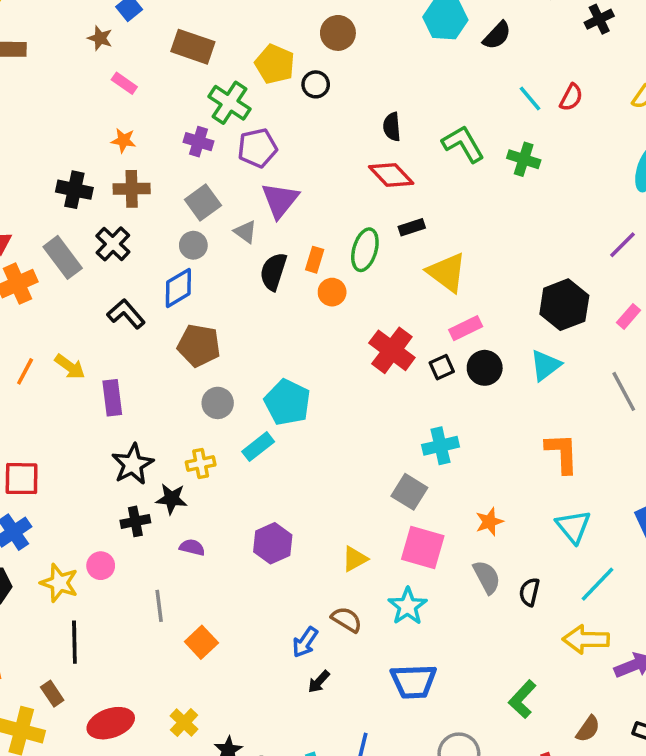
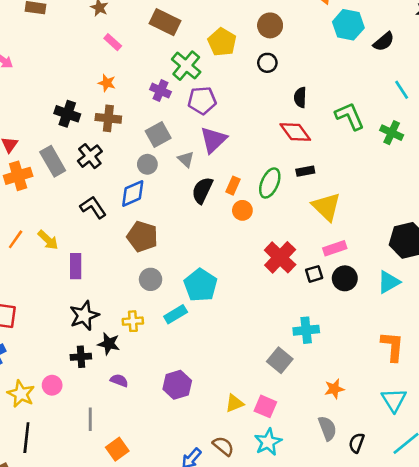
black circle: (316, 84) -> (267, 63), moved
pink square: (423, 547) -> (265, 406), moved, size x0.7

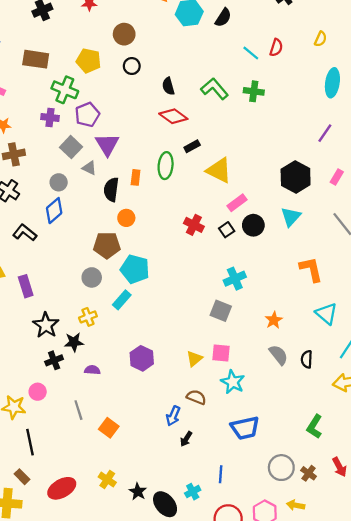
gray square: (158, 135) -> (71, 147), moved
orange circle: (242, 210) -> (126, 218), moved
brown pentagon: (142, 237) -> (107, 245), moved
red cross: (280, 257) -> (194, 225), size x0.7

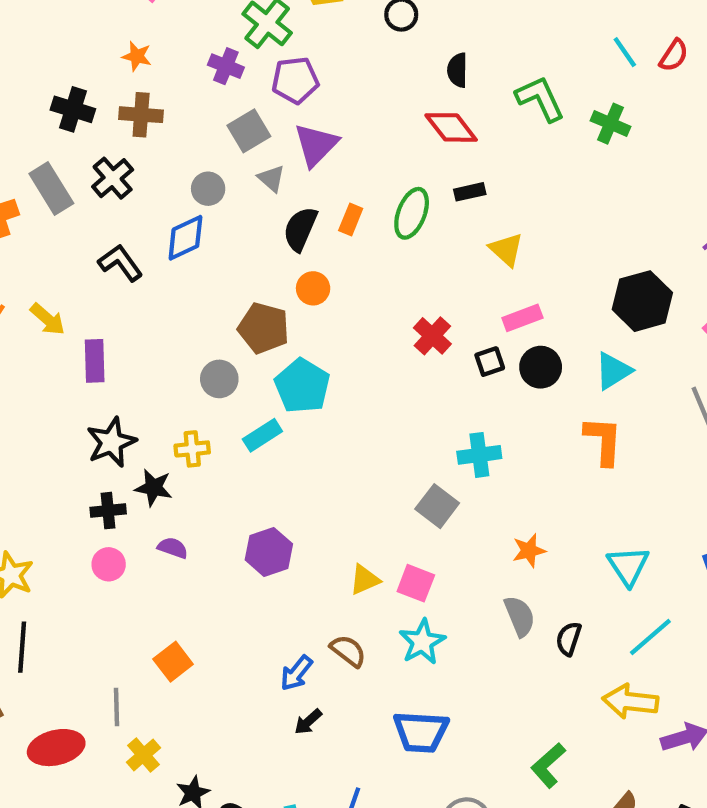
yellow triangle: (219, 170) -> (506, 250), size x0.7
orange L-shape: (311, 269) -> (603, 441), moved
pink circle: (38, 392) -> (109, 564), moved
gray line: (78, 410) -> (116, 707), moved

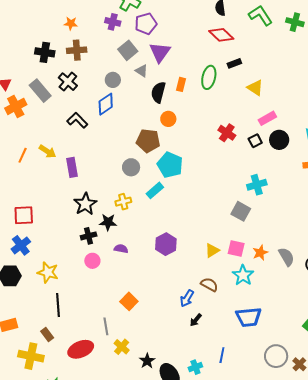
orange star: (529, 551) -> (260, 253), moved

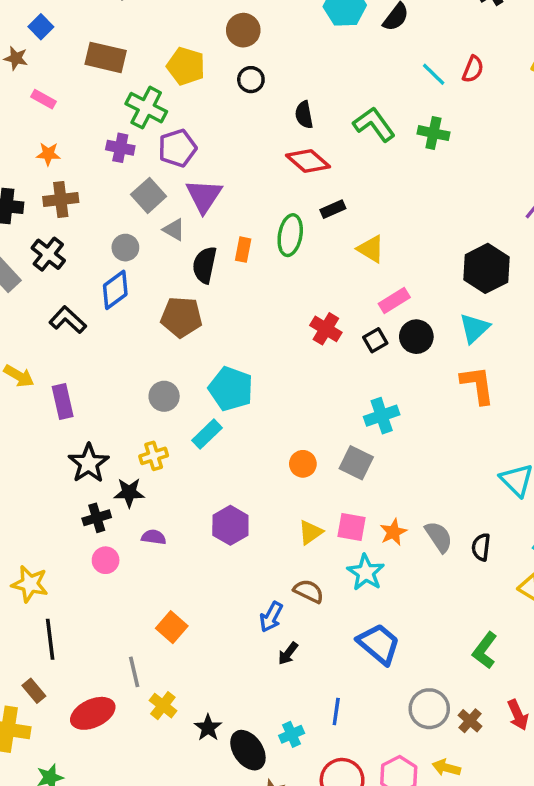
orange circle: (168, 119) -> (303, 464), moved
brown pentagon: (148, 141) -> (181, 317), moved
blue trapezoid: (249, 317) -> (379, 644), turned -132

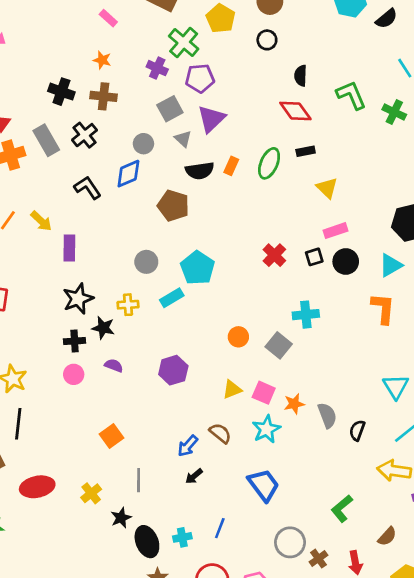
black semicircle: (205, 265) -> (200, 171), turned -124
red cross: (326, 329) -> (274, 255), moved
gray line: (134, 672) -> (139, 480), moved

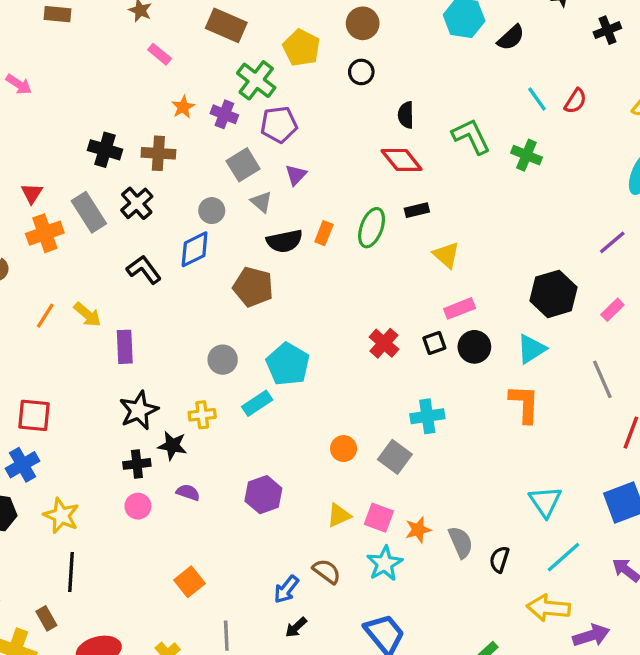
orange star: (102, 60) -> (183, 107), moved, turned 30
purple triangle: (211, 119) -> (296, 175), size x0.6

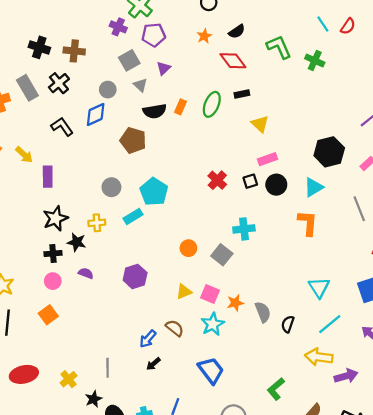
orange star: (183, 107) -> (204, 36), moved
black semicircle: (406, 115) -> (237, 31), turned -126
orange square: (189, 582) -> (48, 315), moved

